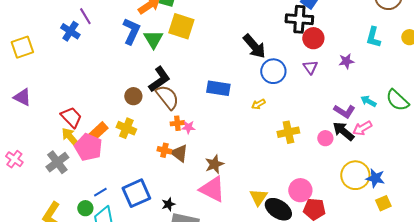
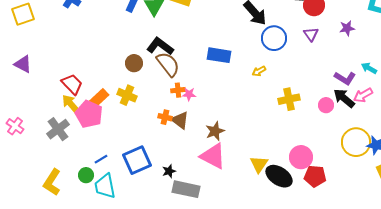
black L-shape: (159, 79) -> (160, 46), turned -108

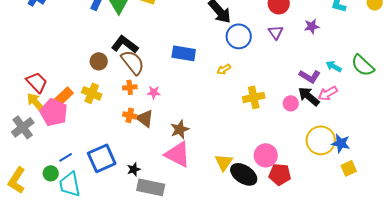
orange cross: (178, 90) -> (130, 87), moved

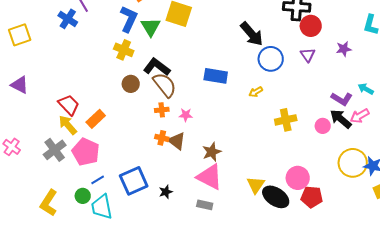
yellow cross: (92, 93) -> (124, 50), moved
pink pentagon: (54, 112) -> (86, 152), moved
gray rectangle: (151, 187) -> (205, 205), moved, size x0.6

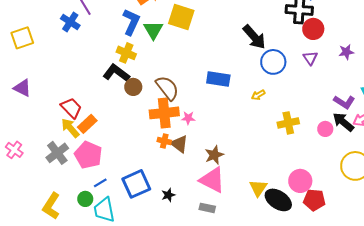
black L-shape: (157, 67) -> (116, 73), moved
orange cross: (162, 110) -> (164, 113), size x2.0
orange rectangle: (96, 119) -> (87, 124), moved

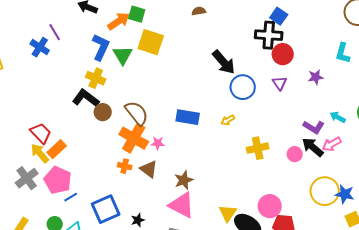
blue rectangle: (218, 79) -> (188, 117), moved
orange cross: (164, 113) -> (134, 138), turned 36
orange cross: (164, 141) -> (125, 166), moved
blue line: (100, 183) -> (71, 197), moved

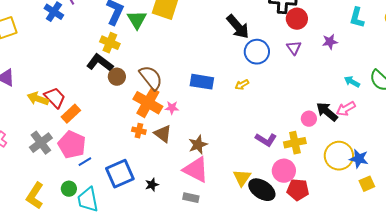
purple L-shape: (314, 127) -> (266, 140), moved
yellow cross: (258, 148) -> (295, 143), moved
yellow arrow: (40, 153) -> (38, 99), moved, turned -30

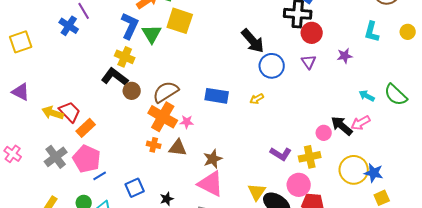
brown semicircle: (151, 78) -> (166, 92), turned -84
brown triangle: (163, 134) -> (178, 148), turned -30
blue square: (120, 174) -> (135, 188), size x0.7

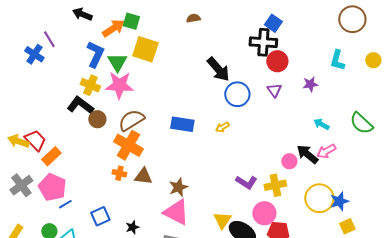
cyan arrow: (367, 96) -> (321, 124), moved
pink star: (187, 122) -> (119, 85), moved, size x2.0
blue star: (374, 173) -> (339, 201), turned -30

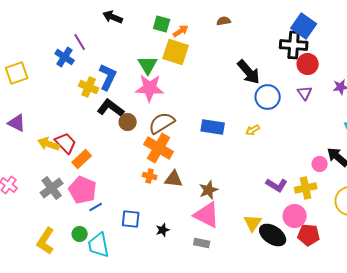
blue square: (273, 23) -> (304, 26), size x1.4
orange arrow: (113, 28) -> (181, 31), moved, size x0.7
blue L-shape: (95, 54) -> (108, 77), moved
yellow cross: (90, 85) -> (89, 87), moved
blue square: (100, 216) -> (131, 219), turned 30

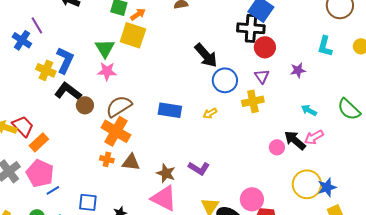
pink star: (150, 88) -> (107, 71), size x0.7
purple L-shape: (277, 185) -> (199, 168), moved
yellow cross: (306, 188) -> (253, 101), moved
brown star: (209, 190) -> (166, 173), turned -30

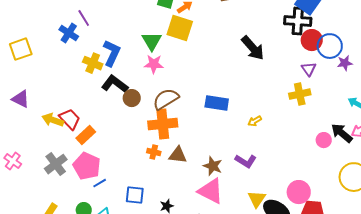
blue circle: (225, 80) -> (330, 46), moved
yellow arrow: (210, 113) -> (255, 121), moved
orange cross: (116, 131) -> (163, 124), turned -36

